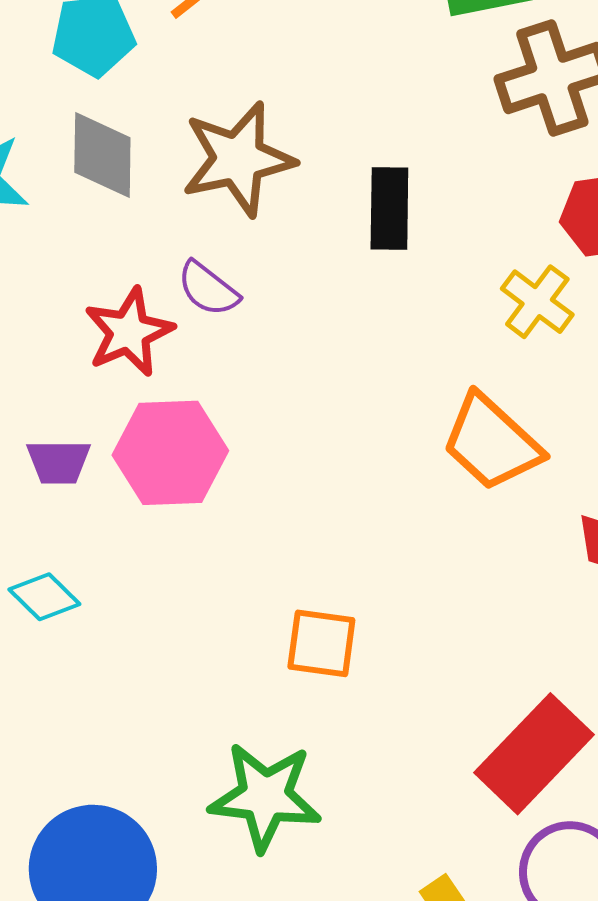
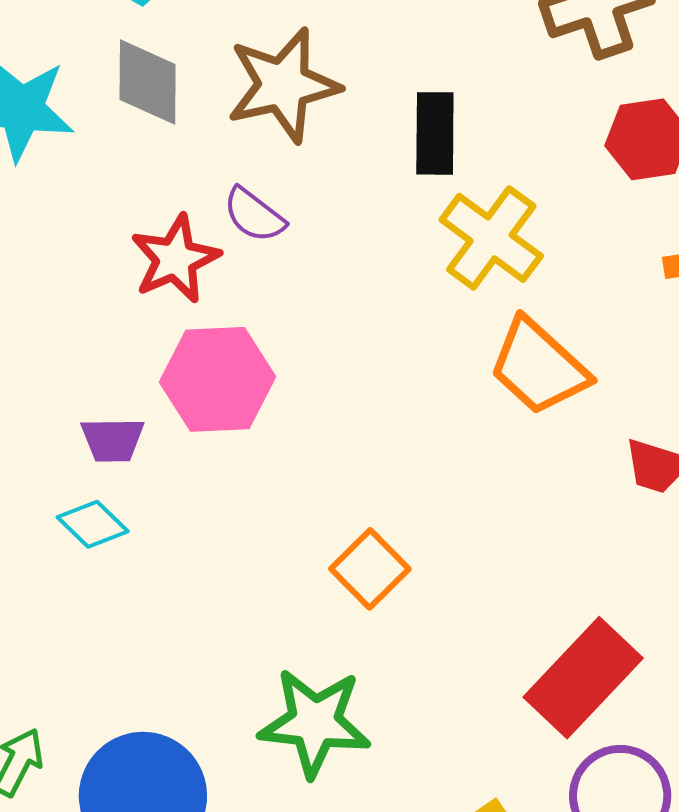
yellow cross: (537, 302) -> (491, 238), moved, size x1.4
purple trapezoid: (59, 462) -> (113, 440), moved
orange square: (321, 643) -> (370, 569), turned 38

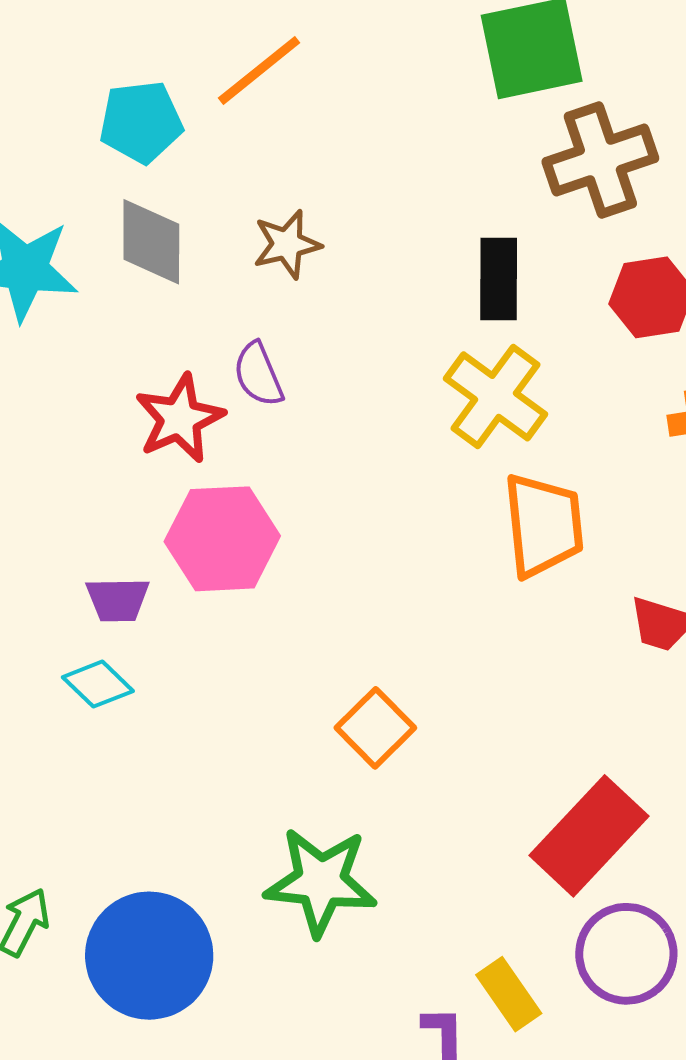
brown star: (283, 85) -> (287, 244), size x0.6
black rectangle: (435, 133) -> (499, 279), moved
purple semicircle: (254, 215) -> (258, 374), turned 30
orange trapezoid: (539, 367) -> (543, 525), turned -138

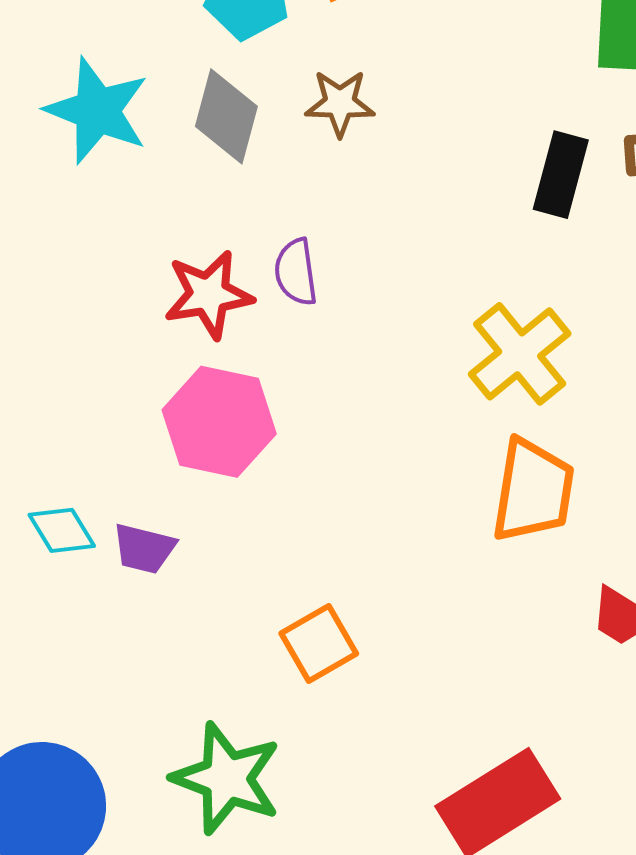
brown star: (287, 244) -> (340, 103), moved
black rectangle: (499, 279) -> (561, 175), moved
purple trapezoid: (118, 600) -> (144, 549), moved

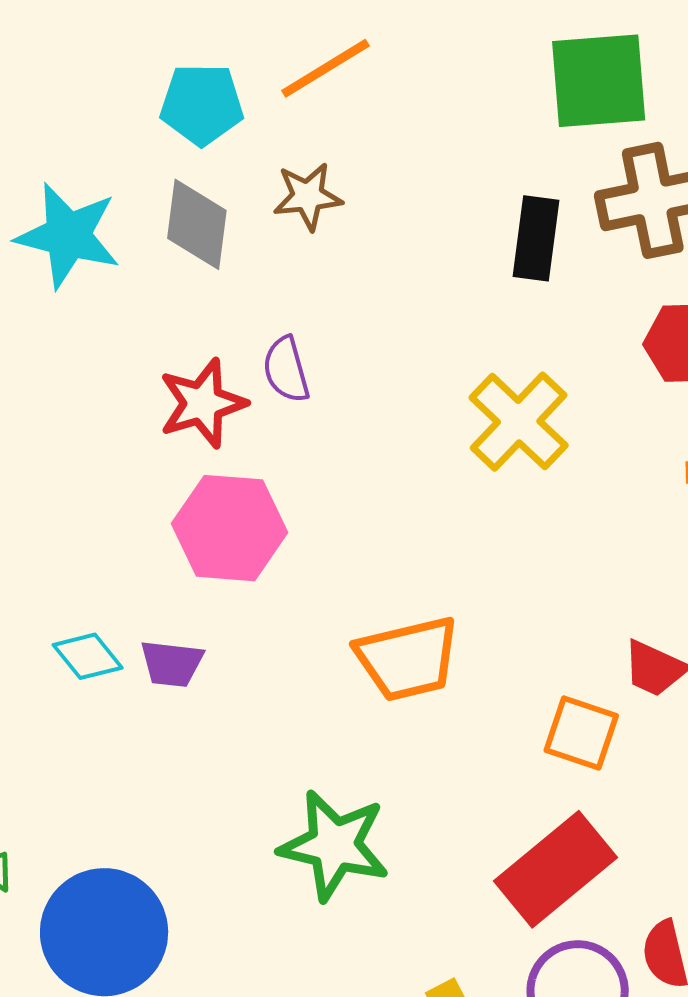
orange trapezoid: (533, 491) -> (408, 659), moved, turned 75
orange square: (319, 644) -> (581, 733), moved, turned -34
green star: (227, 778) -> (334, 845), moved

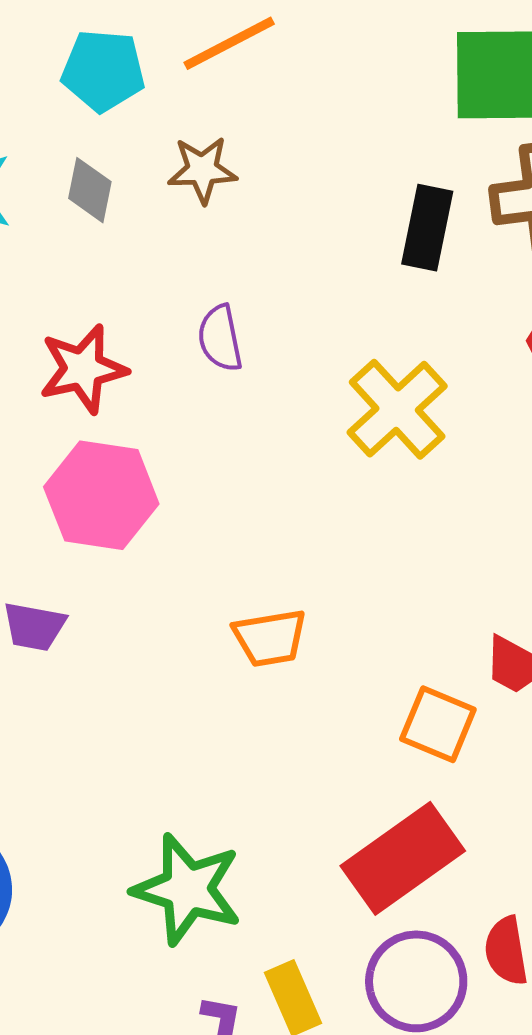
gray diamond: (197, 224) -> (90, 190), size x0.7
purple semicircle: (286, 370) -> (220, 338), moved
orange trapezoid: (408, 659) -> (270, 638), size x0.7
green star: (334, 845) -> (187, 889), moved

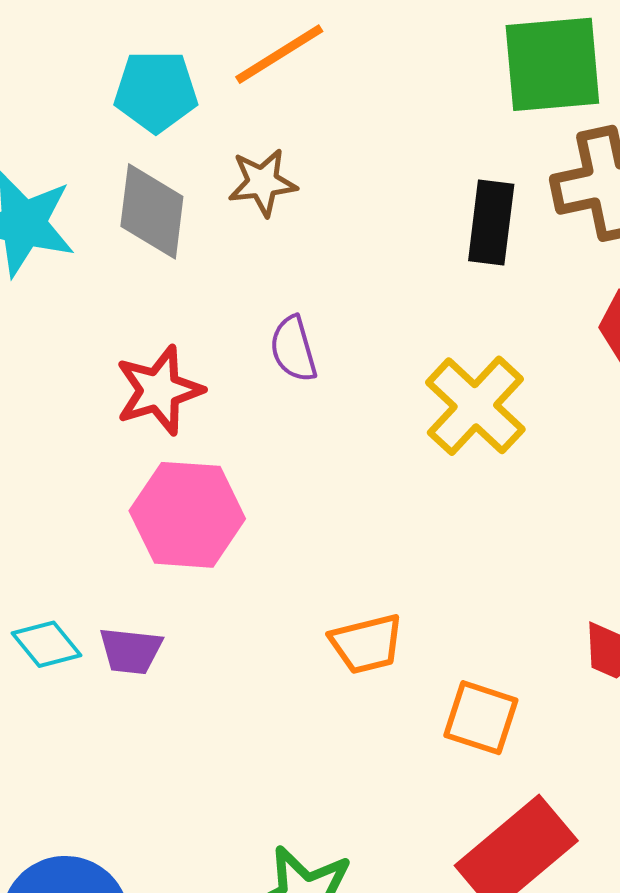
gray diamond: (90, 190) -> (152, 211), size x1.5
orange square: (438, 724) -> (481, 718), moved

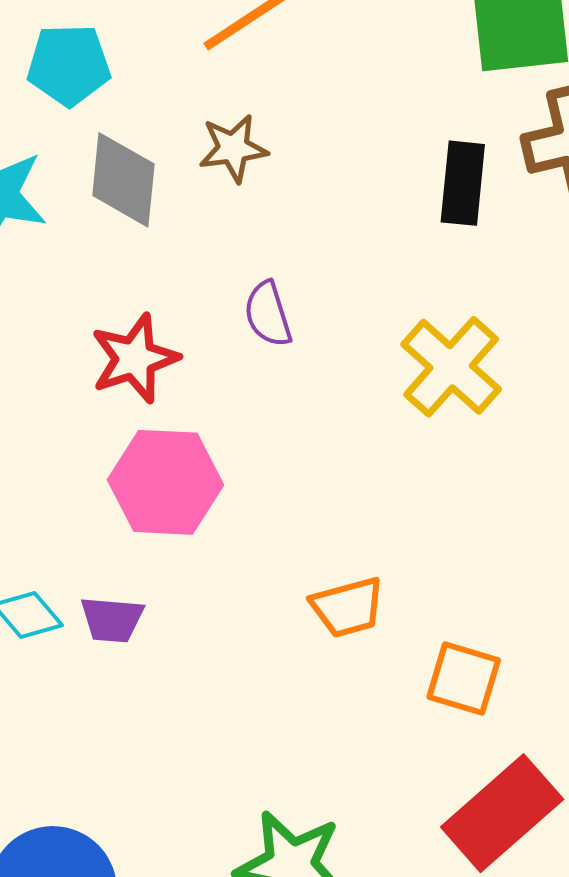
cyan pentagon: (156, 91) -> (69, 65), moved

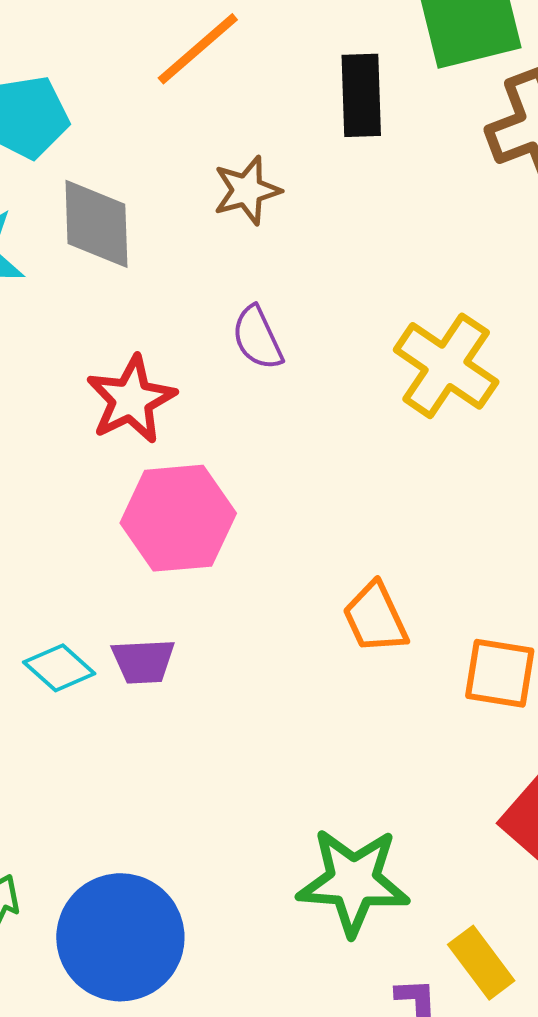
brown star: (233, 148) -> (247, 190), moved
black rectangle: (463, 183) -> (361, 95), moved
orange trapezoid: (348, 607) -> (375, 618), turned 88

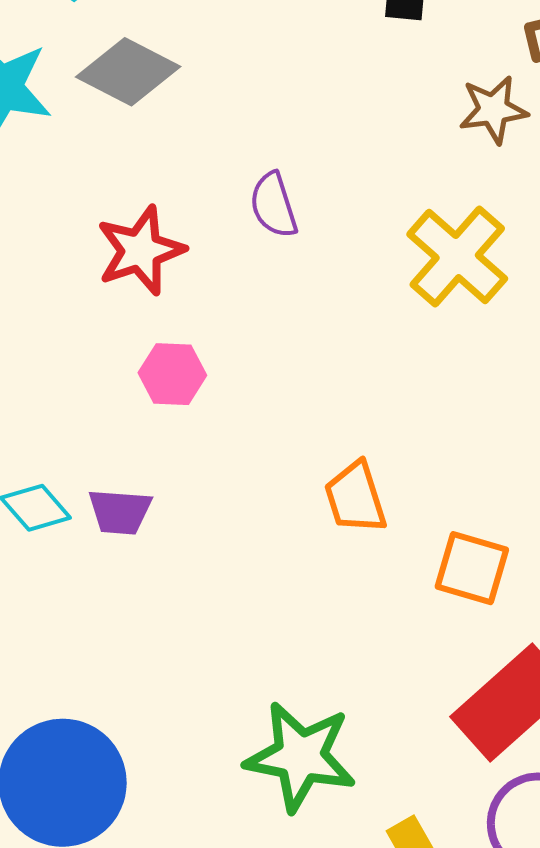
brown star: (247, 190) -> (493, 110), moved
gray diamond: (96, 224) -> (128, 72), turned -68
pink hexagon: (178, 518) -> (172, 374), size x0.6

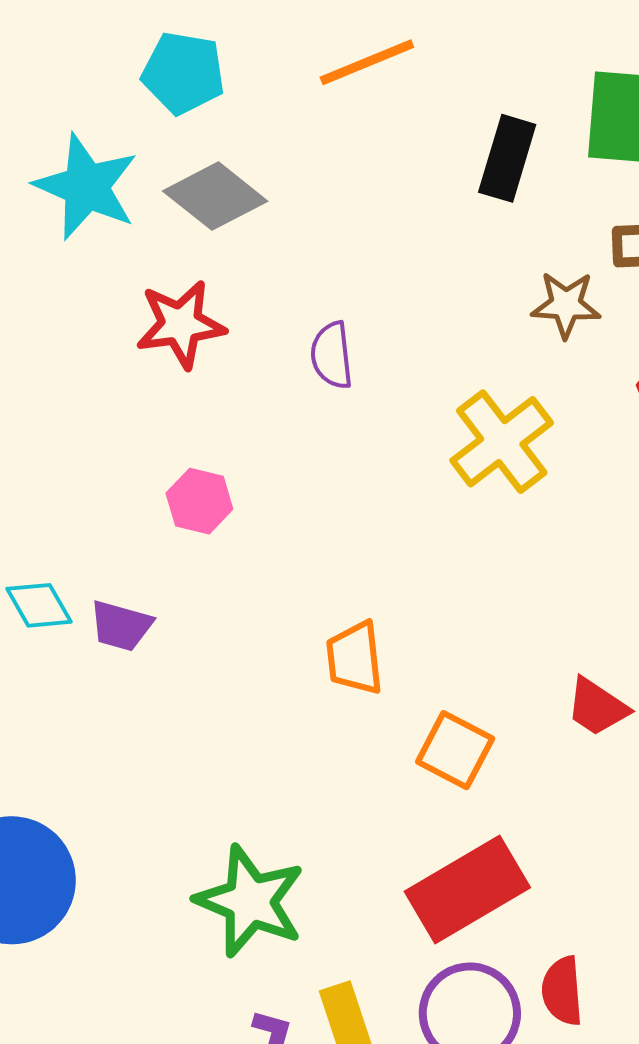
red star: (141, 250) -> (181, 324), moved

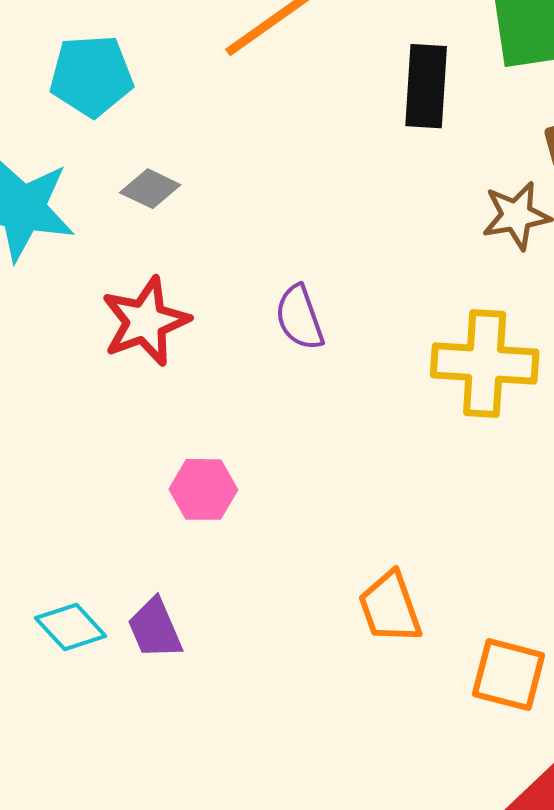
gray diamond: (215, 196) -> (150, 189), size x0.6
yellow cross: (502, 442) -> (485, 363), turned -36
purple trapezoid: (121, 626) -> (155, 629), turned 64

